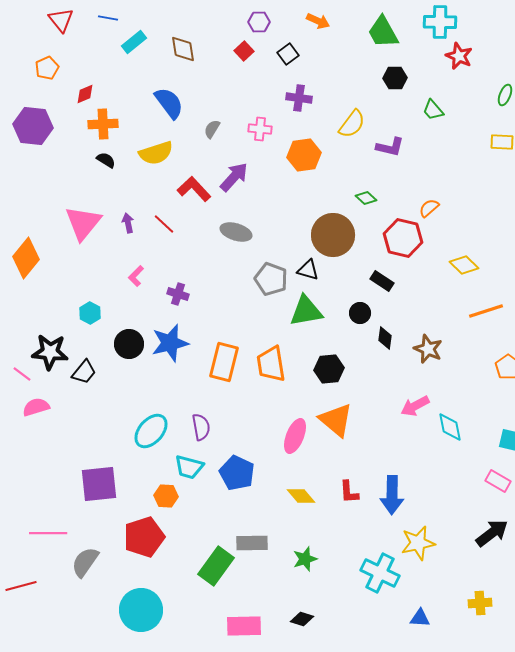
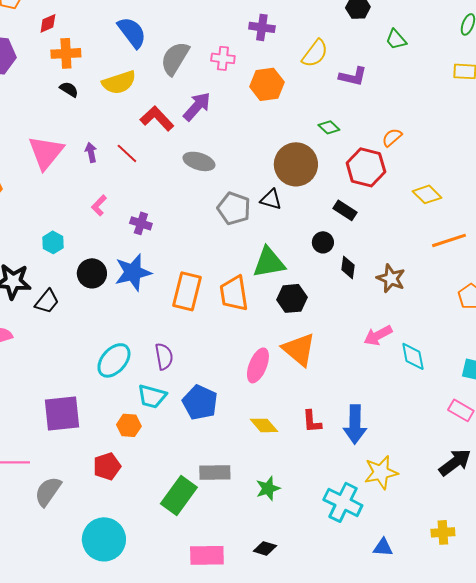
gray semicircle: (212, 129) -> (175, 58), size x1.8
green triangle: (306, 311) -> (269, 262), moved
red pentagon: (144, 537) -> (107, 466), size x0.7

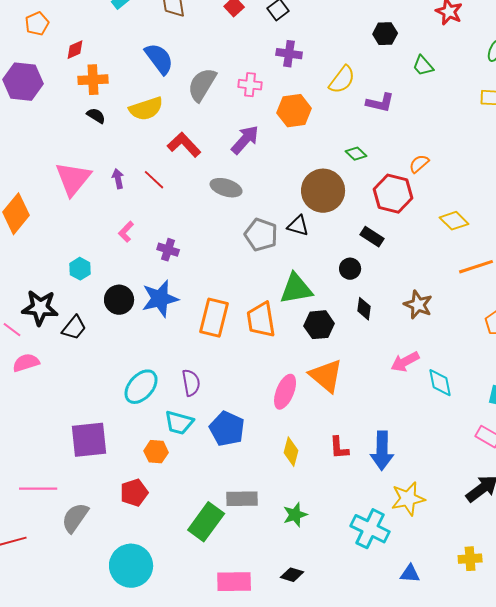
purple arrow: (197, 106) -> (245, 140), moved
black diamond: (348, 267) -> (364, 309), moved
yellow diamond: (264, 425) -> (291, 452), turned 56

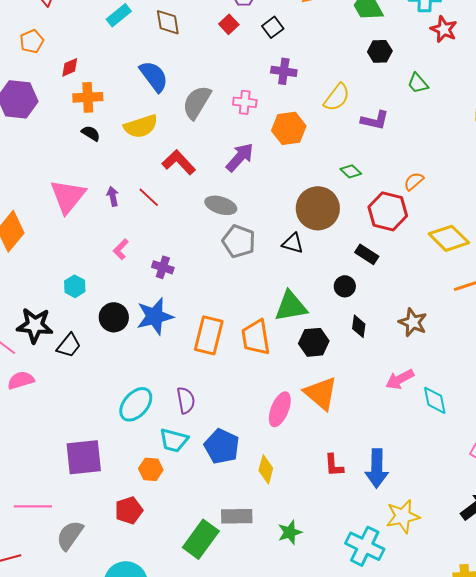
yellow diamond: (454, 221) -> (449, 238), size x1.4
gray pentagon: (261, 235) -> (239, 241), moved
yellow diamond: (291, 452) -> (266, 469), moved

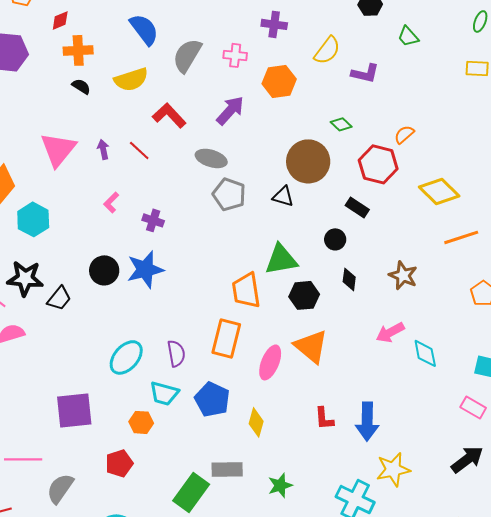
cyan hexagon: (75, 286) -> (33, 219), moved, size x1.5
orange rectangle: (209, 335) -> (226, 338), moved

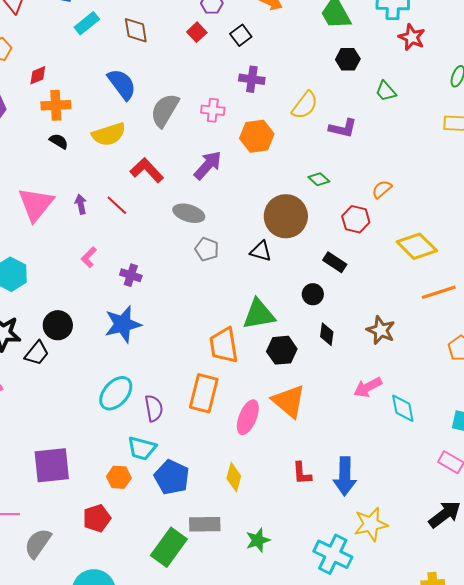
red hexagon: (378, 164) -> (356, 219), size x0.7
gray pentagon: (229, 194) -> (207, 249), size x0.7
black circle: (104, 270) -> (58, 325), moved
cyan ellipse: (126, 357) -> (116, 393), moved
blue pentagon: (212, 399) -> (172, 477), moved

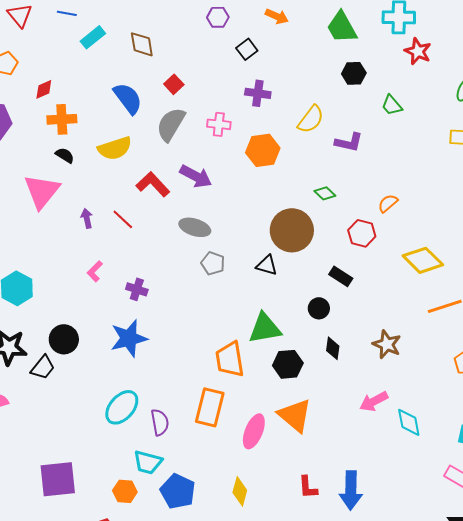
red square: (197, 32) -> (174, 84), moved
purple arrow: (208, 165) -> (196, 176), moved, turned 76
pink triangle: (36, 204) -> (42, 191), moved

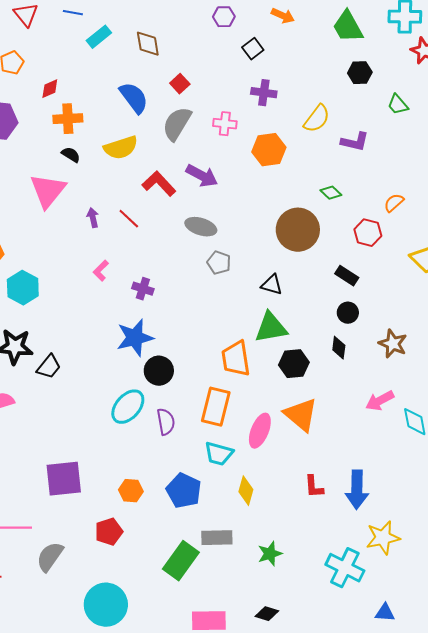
black triangle: (267, 265) -> (272, 285), moved
black circle: (319, 308) -> (348, 313), moved
black circle: (64, 339) -> (159, 371), moved
cyan trapezoid: (148, 462) -> (219, 454), moved

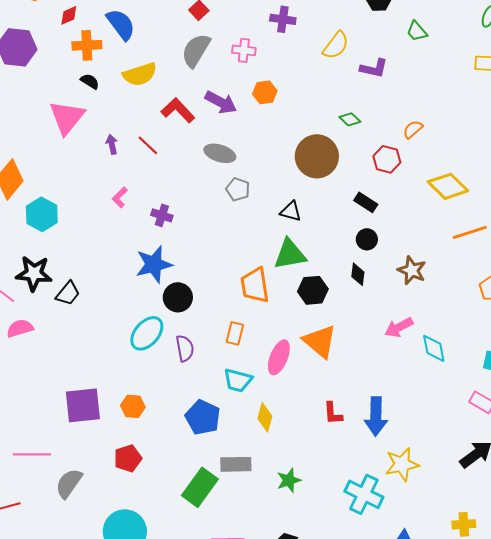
blue semicircle: (134, 98) -> (121, 24), moved
orange hexagon: (269, 150) -> (265, 92), moved, size x0.7
orange rectangle: (216, 407) -> (235, 333), size x0.6
orange hexagon: (131, 491) -> (133, 406), moved

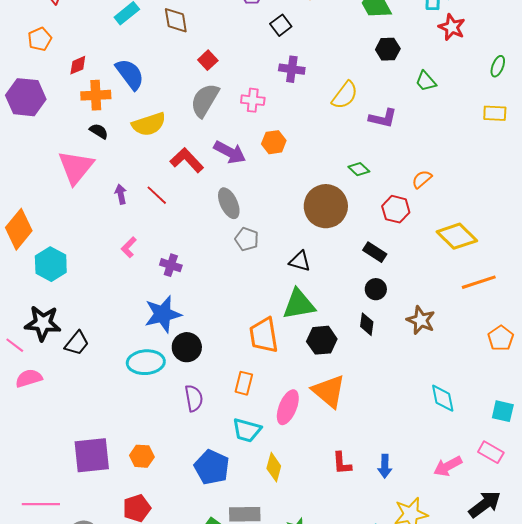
gray ellipse: (220, 153) -> (229, 203), turned 48
pink arrow: (399, 327) -> (448, 466), moved
cyan ellipse: (147, 333) -> (146, 362), moved, turned 45
blue arrow: (376, 416) -> (385, 466), size x0.6

